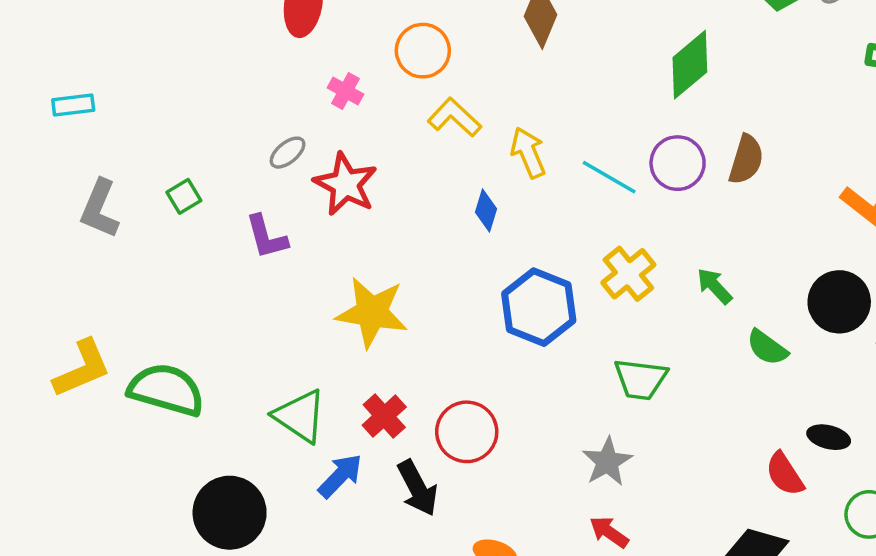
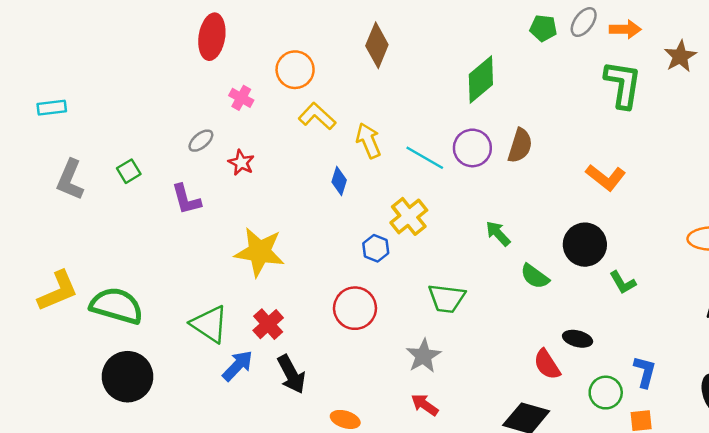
red star: (346, 184) -> (241, 163), size x0.6
yellow cross: (628, 274) -> (409, 216), moved
blue hexagon: (539, 307) -> (376, 248), size x0.5
red circle: (467, 432) -> (355, 308), moved
black circle: (230, 513) -> (128, 377), moved

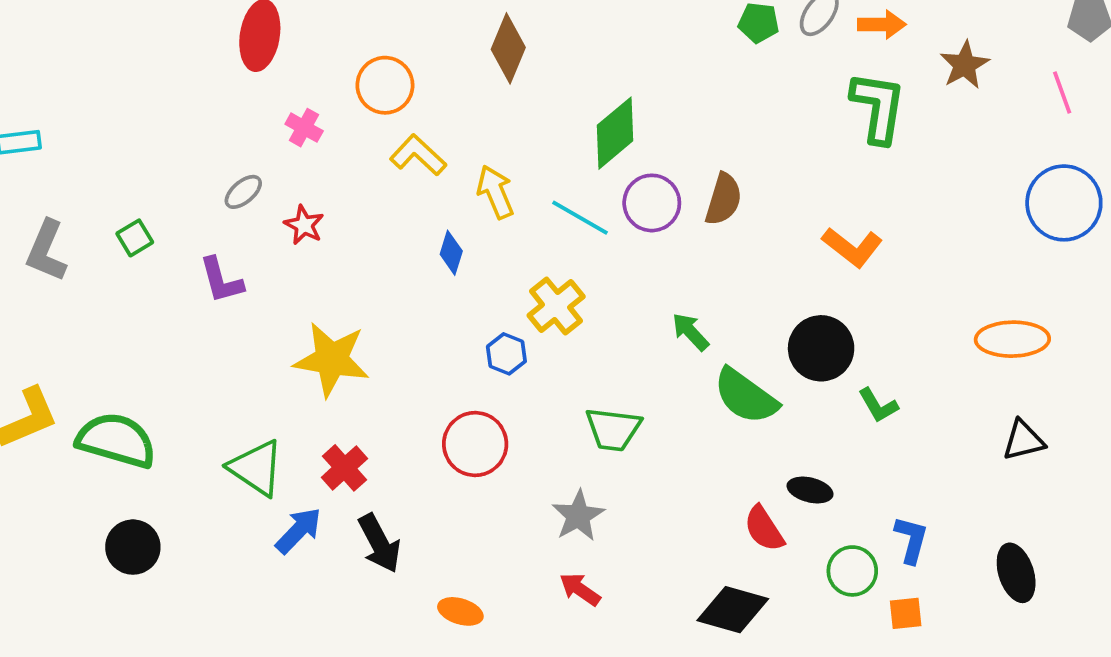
green diamond: (481, 79) -> (615, 133), moved
green semicircle: (535, 276) -> (746, 396), size x1.5
black circle: (128, 377) -> (133, 547), size x0.7

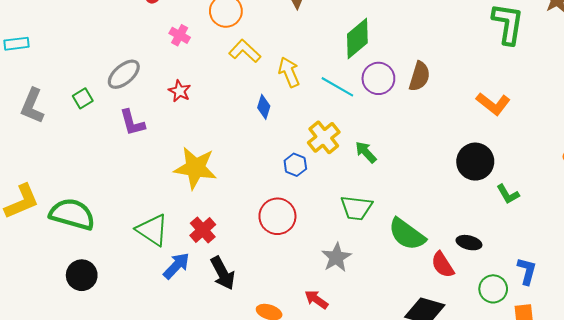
gray ellipse: (243, 192) -> (124, 74), moved, size x1.5
green arrow: (690, 332) -> (366, 152), moved
green semicircle: (746, 396) -> (407, 234), moved
red arrow: (580, 589) -> (316, 299), moved

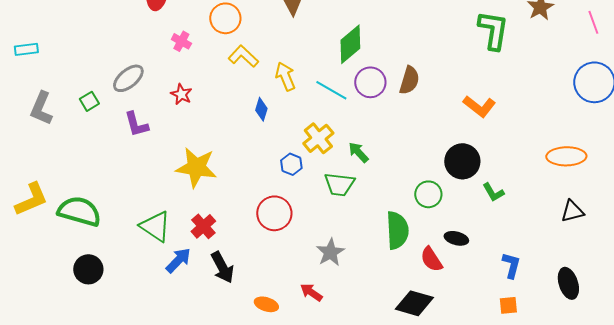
green trapezoid: (356, 208) -> (339, 184), moved
green semicircle: (407, 234) -> (397, 230), turned -129
green circle: (493, 289) -> (428, 194), moved

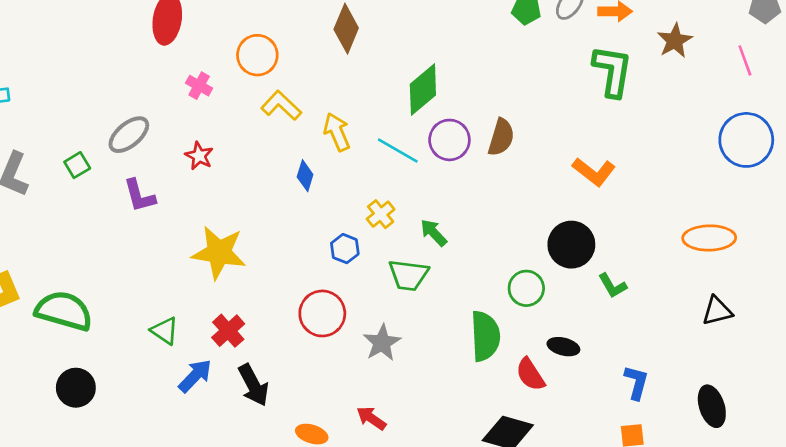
yellow cross: (318, 138) -> (381, 214), size x0.7
green triangle: (155, 226) -> (165, 331), size x0.7
gray star: (330, 252) -> (382, 343), moved

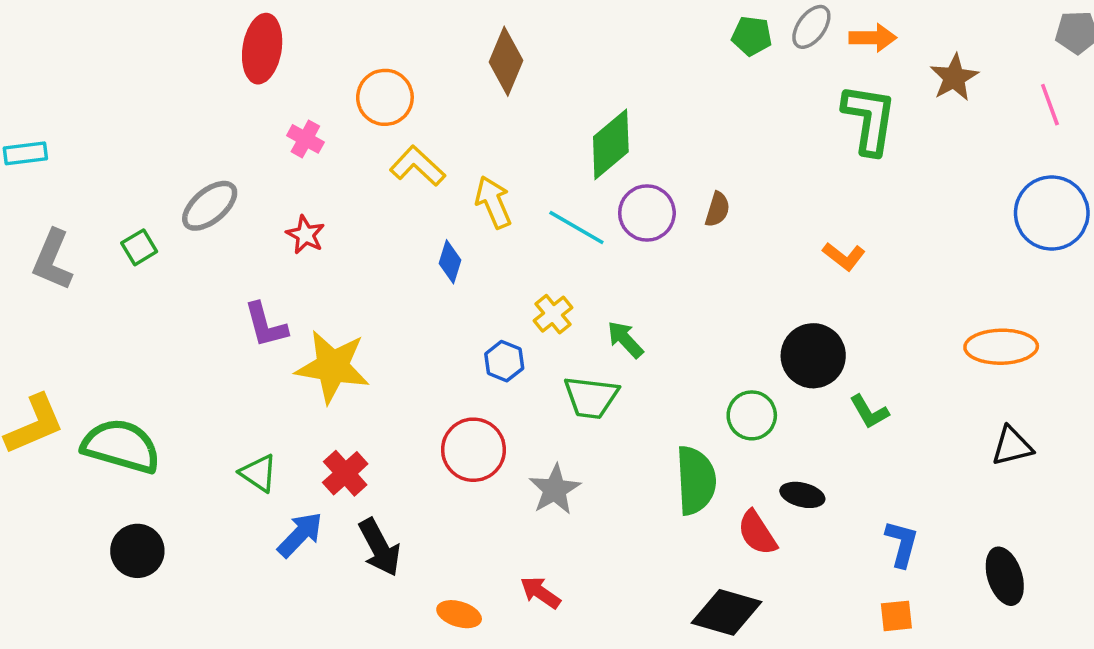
brown semicircle: (501, 137) -> (717, 209), size x0.7
orange L-shape: (594, 172) -> (844, 256), size x0.7
purple L-shape: (139, 196) -> (266, 325), moved

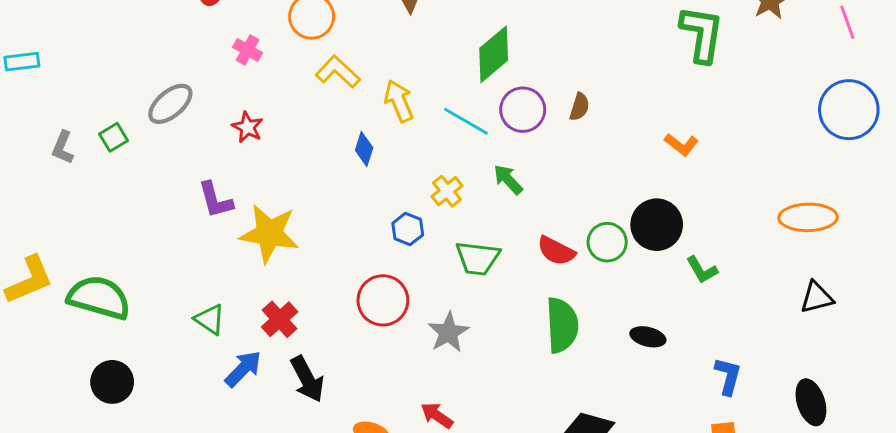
gray L-shape: (52, 260) -> (63, 148), moved, size x0.7
green arrow: (625, 339) -> (508, 180), moved
green circle: (752, 415) -> (607, 242), moved
red semicircle: (757, 533) -> (556, 251), moved, turned -30

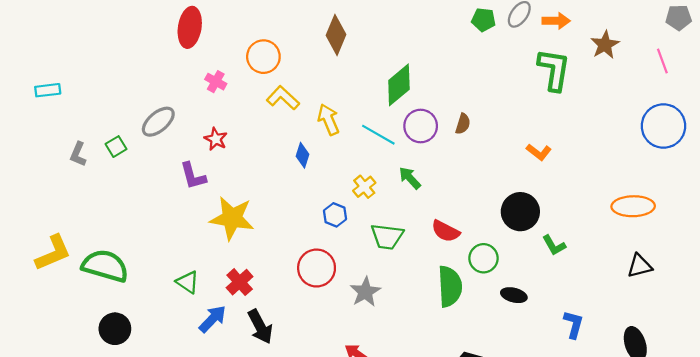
purple L-shape: (216, 200) -> (193, 176), moved
green circle: (607, 242) -> (484, 258), moved

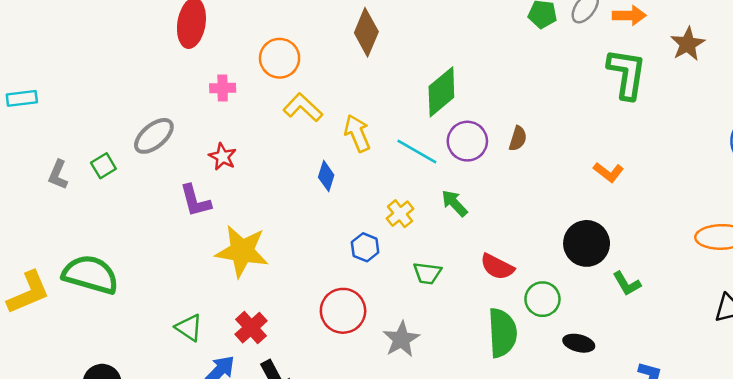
pink cross: (216, 82) -> (223, 88), turned -30
green trapezoid: (387, 237) -> (427, 273), size x0.7
green semicircle: (105, 266) -> (90, 275), moved

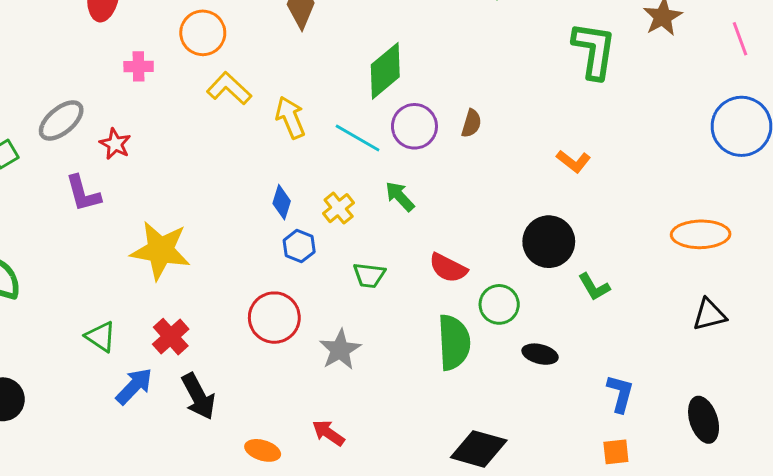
red star: (223, 157) -> (115, 144), moved
blue diamond: (326, 176) -> (282, 202), moved
purple L-shape: (195, 201) -> (83, 193), moved

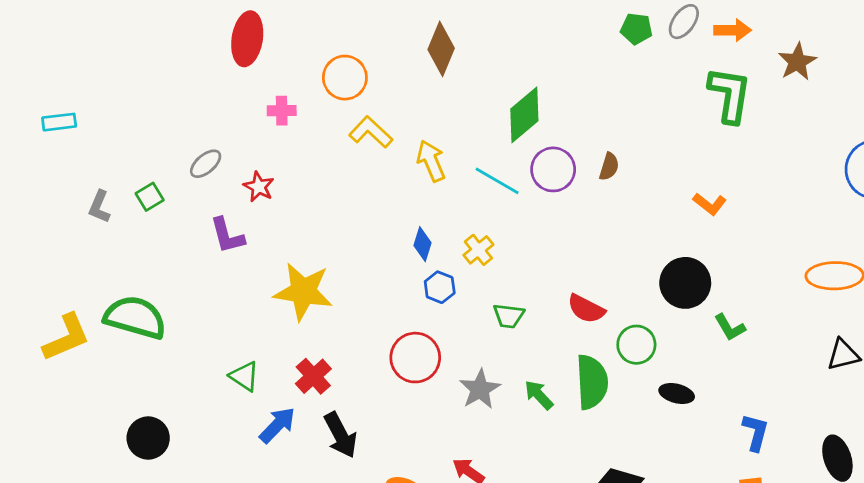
gray ellipse: (61, 120) -> (206, 164), size x0.7
green arrow: (400, 196) -> (539, 395), moved

